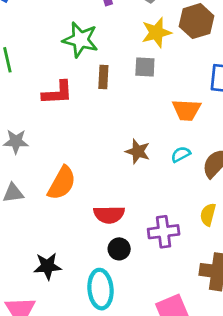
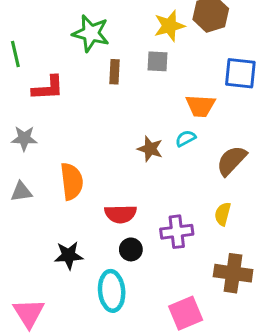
red L-shape: (57, 93) -> (48, 88), moved
cyan semicircle: (181, 154) -> (186, 138), moved
orange semicircle: (62, 183) -> (72, 181), turned -36
black star: (47, 266) -> (69, 255), moved

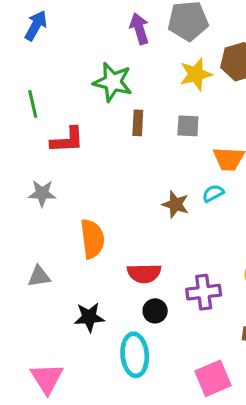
gray square: (158, 61) -> (188, 126), moved
gray triangle: (21, 192) -> (39, 276), moved

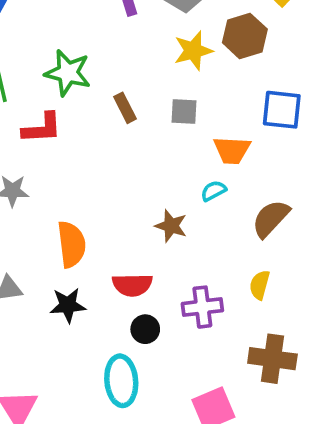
green star: (113, 82) -> (68, 73), moved
brown rectangle: (138, 123) -> (125, 108), turned -30
brown star: (175, 204) -> (171, 226), moved
black star: (89, 317) -> (68, 305), moved

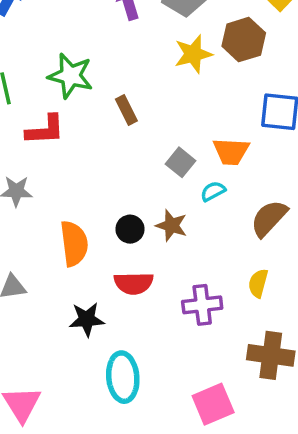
gray square: (184, 112) -> (181, 162), moved, turned 36
black star: (68, 305) -> (87, 319), moved
black circle: (145, 329) -> (130, 229), moved

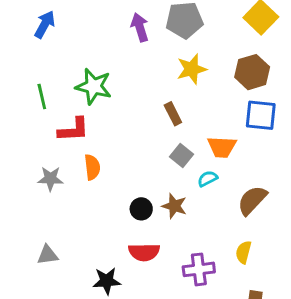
brown hexagon: (244, 40) -> (252, 72), moved
brown rectangle: (126, 110) -> (173, 114), moved
orange semicircle: (74, 244) -> (92, 167), moved, size x0.7

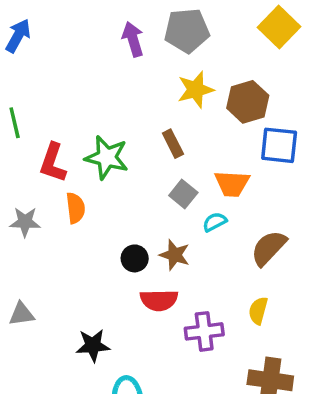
brown hexagon: (252, 72) -> (248, 102), moved
green star: (94, 86) -> (107, 158), moved
red L-shape: (73, 130) -> (53, 163), turned 112
red semicircle: (144, 252) -> (159, 300), moved

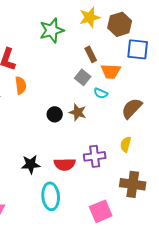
brown rectangle: (173, 144) -> (91, 54), moved
green star: (107, 158) -> (52, 30), moved, turned -30
cyan semicircle: (215, 222) -> (101, 93), turned -128
red semicircle: (159, 300) -> (65, 164), moved

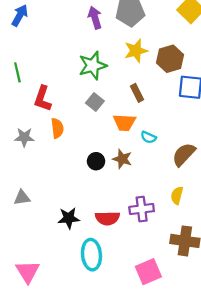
orange trapezoid: (111, 71) -> (125, 122), moved
gray square: (83, 77) -> (95, 102), moved

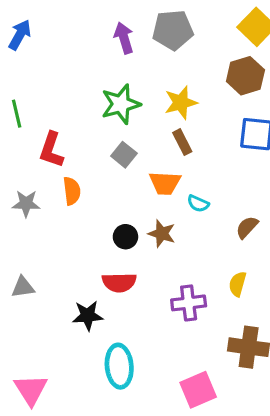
yellow star: (136, 51) -> (181, 103), moved
brown hexagon: (170, 59) -> (245, 76), moved
brown semicircle: (184, 154) -> (247, 227), size x0.7
red semicircle: (107, 218) -> (119, 282), moved

